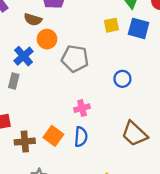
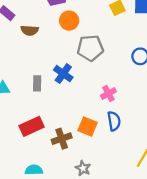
brown semicircle: (33, 20) -> (30, 30), moved
orange circle: (47, 39) -> (69, 21), moved
blue cross: (24, 56) -> (63, 74), moved

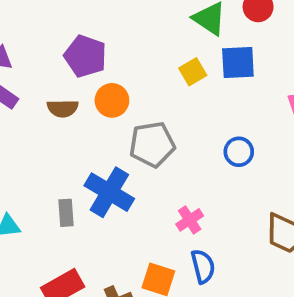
brown semicircle: (30, 30) -> (63, 108), moved
blue cross: (63, 74) -> (109, 192), size x1.4

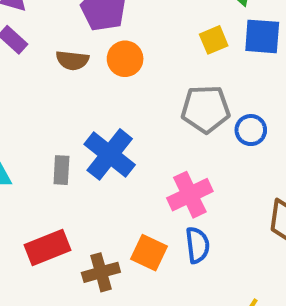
gray pentagon: (152, 144) -> (206, 109), moved
pink cross: (190, 220) -> (190, 195), size x1.5

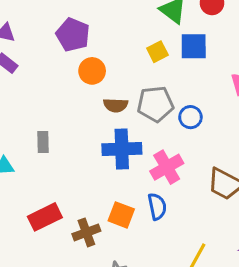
brown semicircle: (72, 60) -> (116, 105), moved
blue cross: (110, 154) -> (122, 149), moved, turned -36
gray rectangle: (61, 170) -> (43, 142), moved
pink cross: (190, 195) -> (167, 167), moved

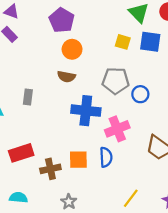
yellow square: (157, 52) -> (123, 42), turned 35
brown semicircle: (116, 105) -> (66, 77), moved
orange square: (121, 215) -> (78, 160), turned -30

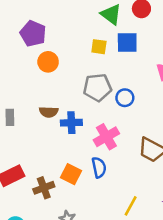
brown semicircle: (66, 77) -> (49, 112), moved
blue cross: (86, 111) -> (71, 123), size x0.7
orange square: (78, 160) -> (71, 174), turned 36

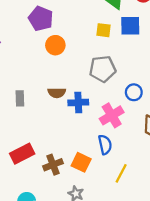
blue circle: (125, 98) -> (134, 92), moved
orange square: (71, 174) -> (81, 162), moved
yellow line: (131, 206) -> (121, 173), moved

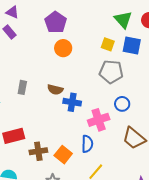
gray pentagon: (103, 69) -> (111, 72), moved

